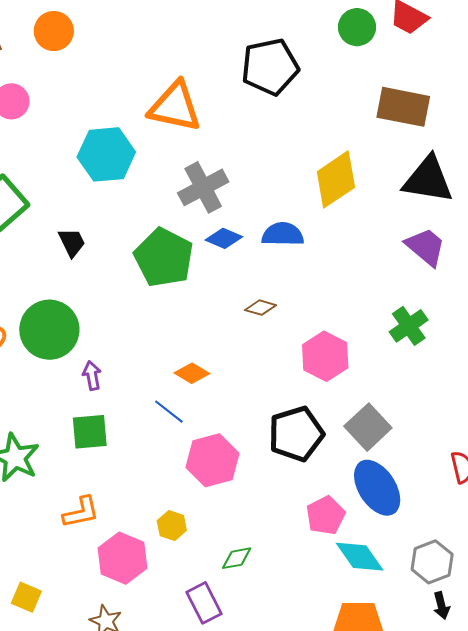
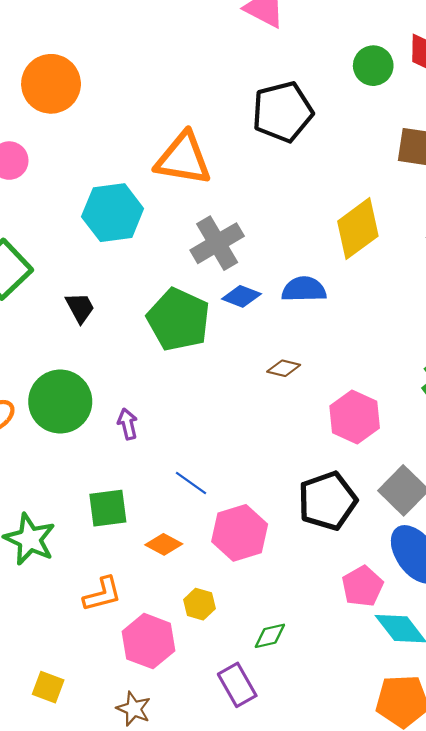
orange circle: (54, 31) -> (51, 84), size x1.4
orange diamond: (192, 373) -> (164, 544), moved
purple arrow: (92, 375) -> (128, 424), moved

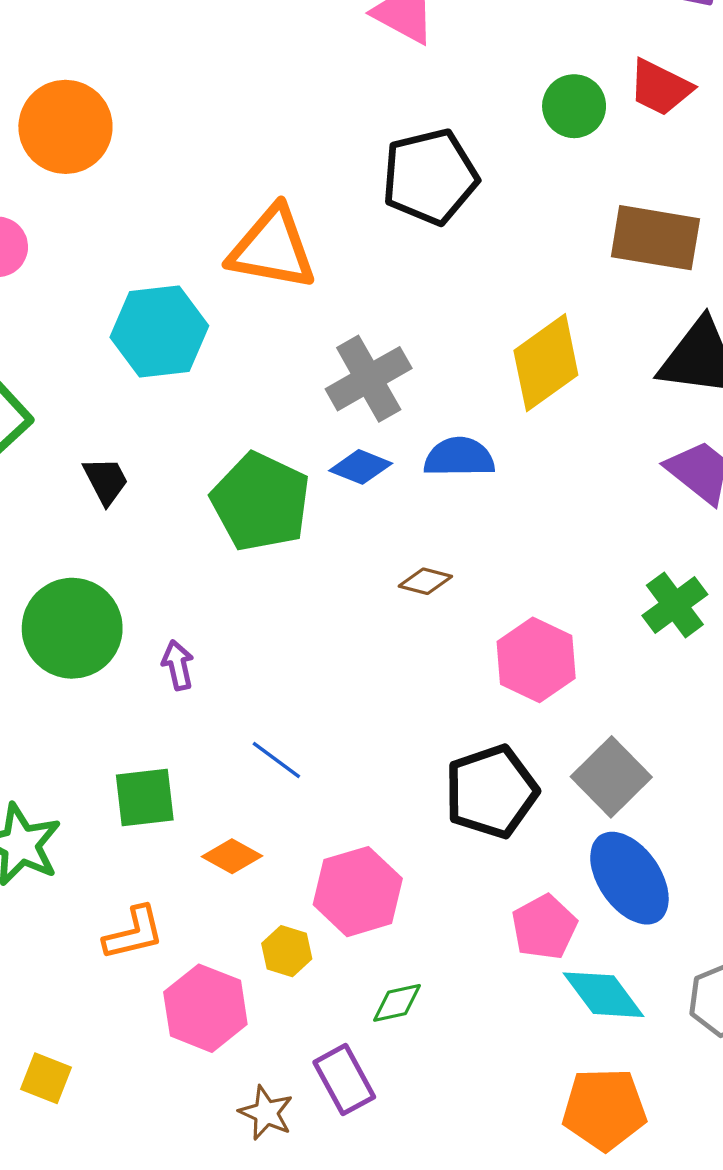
gray cross: (217, 243) -> (369, 379), moved
pink hexagon: (240, 533) -> (358, 892), moved
brown star: (134, 709) -> (266, 1113), moved

